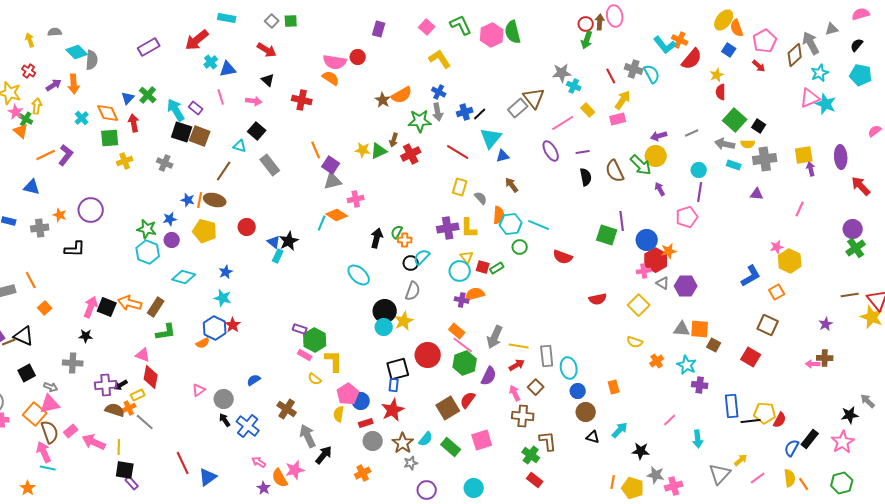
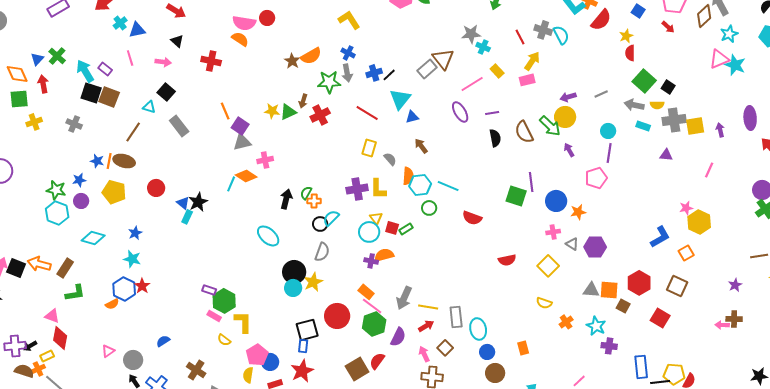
yellow square: (804, 155) -> (695, 126), moved
red hexagon: (656, 260) -> (639, 283), moved

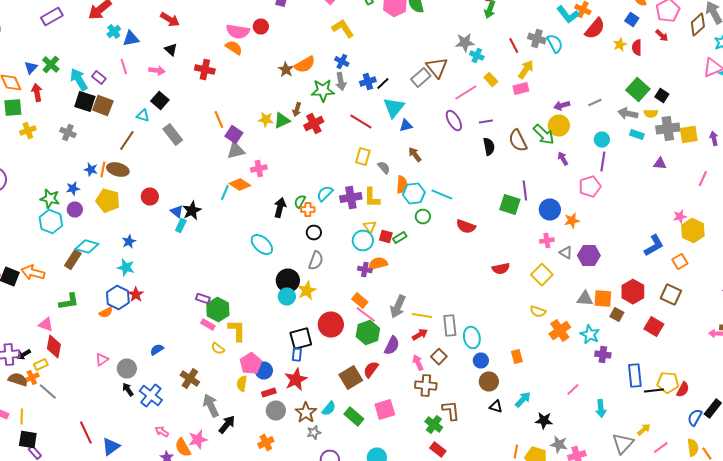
red semicircle: (630, 53) -> (637, 48), moved
cyan semicircle: (331, 218) -> (325, 194), moved
brown rectangle: (65, 268) -> (73, 260), moved
orange cross: (566, 322) -> (560, 330), size x1.5

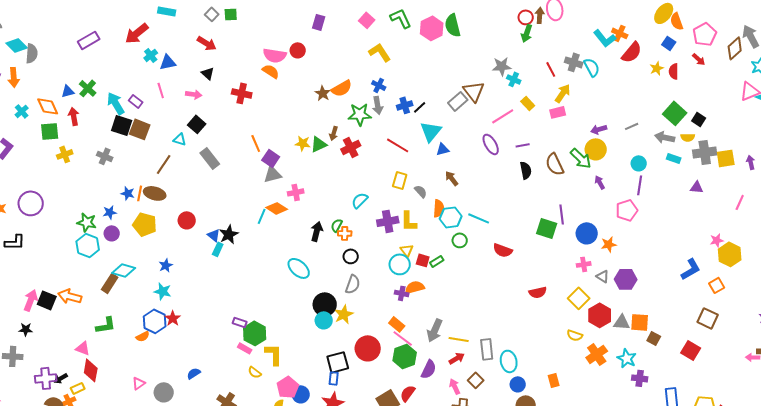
blue triangle: (31, 68) -> (68, 91), turned 32
cyan semicircle: (325, 194) -> (360, 200), moved
red hexagon: (633, 292) -> (600, 315), moved

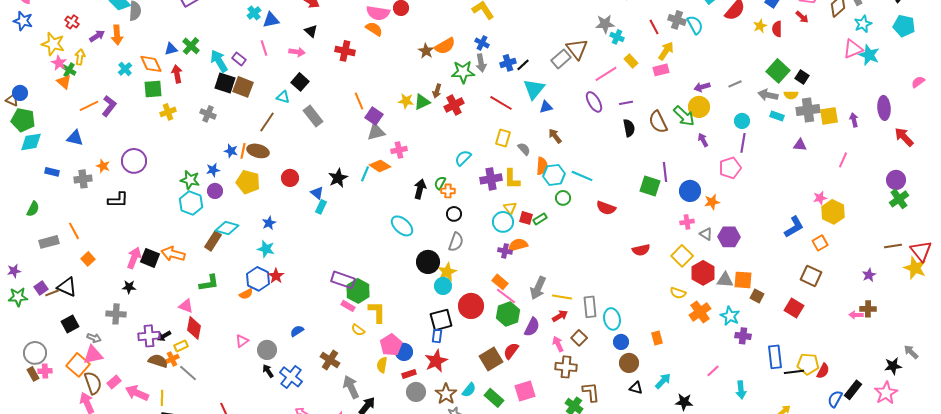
black star: (229, 234) -> (338, 178), moved
cyan circle: (324, 320) -> (443, 286), moved
purple rectangle: (240, 322) -> (343, 280), size x1.6

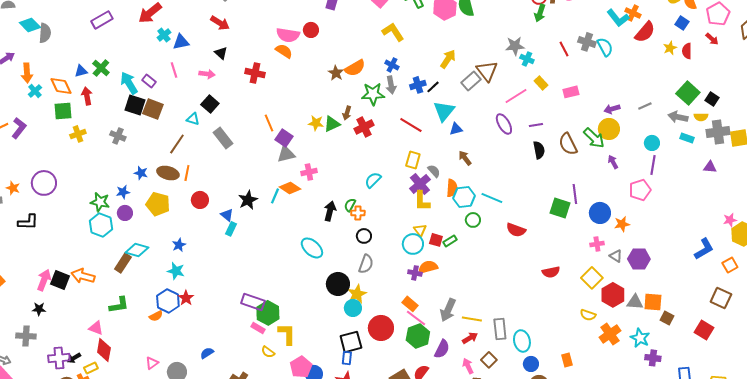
orange arrow: (117, 35) -> (27, 73), moved
yellow arrow: (666, 51) -> (448, 59), moved
orange line: (243, 151) -> (187, 173), moved
purple cross: (491, 179) -> (420, 184), moved, turned -30

